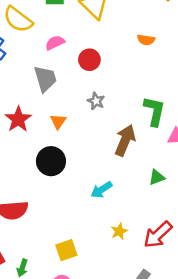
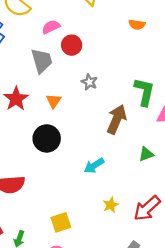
red circle: (89, 60) -> (72, 45), moved

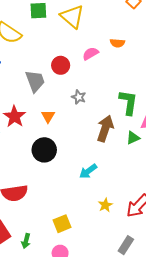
pink semicircle: (51, 27) -> (91, 54), moved
green triangle: (146, 154) -> (133, 138), moved

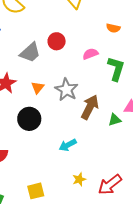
pink semicircle: (91, 54) -> (90, 54), moved
gray trapezoid: (35, 81) -> (30, 53), turned 60
gray star: (79, 97) -> (67, 90), moved, size x1.6
green L-shape: (128, 102) -> (116, 69), moved

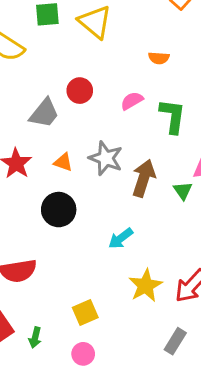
orange triangle: (38, 88) -> (63, 162), turned -40
green triangle: (115, 120) -> (183, 191), turned -40
yellow star: (79, 179) -> (145, 286), size x1.6

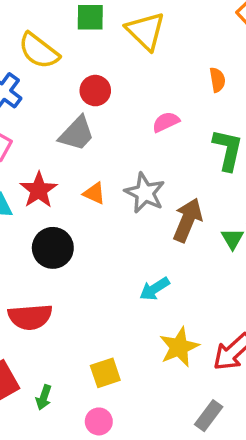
orange semicircle: (159, 58) -> (217, 80), turned -108
red circle: (80, 91) -> (95, 91), moved
pink semicircle: (132, 101) -> (166, 122), moved
black circle: (59, 210) -> (53, 248), moved

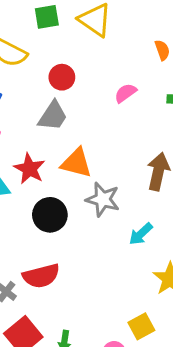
orange triangle: (94, 193) -> (76, 163), size x1.6
gray star: (145, 193) -> (103, 199), moved
yellow square: (105, 373) -> (141, 326), moved

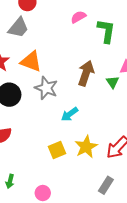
pink semicircle: (125, 93) -> (78, 17), moved
yellow square: (141, 326) -> (57, 150), moved

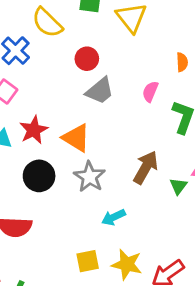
pink semicircle: (78, 17) -> (150, 92), turned -49
gray trapezoid: (18, 28) -> (100, 91), moved
yellow star: (86, 147) -> (127, 264), turned 30

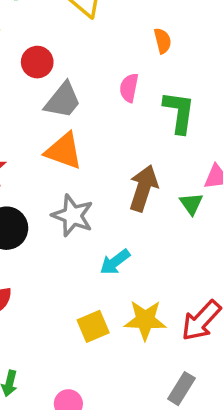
orange triangle: (76, 138) -> (64, 151), moved

